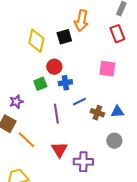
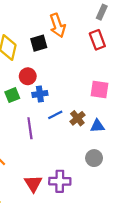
orange arrow: (81, 21) -> (58, 25), turned -30
pink square: (107, 69) -> (100, 90), moved
brown cross: (97, 113) -> (77, 118), moved, turned 32
red triangle: (59, 150) -> (33, 183), moved

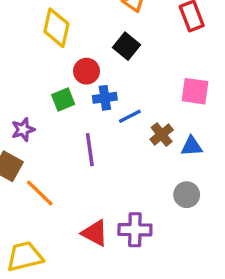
black square: (39, 43) -> (127, 46), moved, turned -35
blue line: (55, 115) -> (130, 116), moved
red triangle: (33, 183) -> (95, 233), turned -30

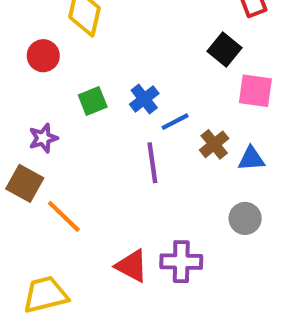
black square: (127, 46) -> (224, 50), moved
red circle: (86, 71) -> (43, 56), moved
blue cross: (105, 98) -> (144, 99), turned -30
purple line: (90, 150) -> (152, 163), moved

